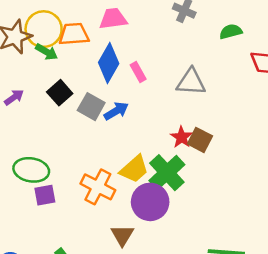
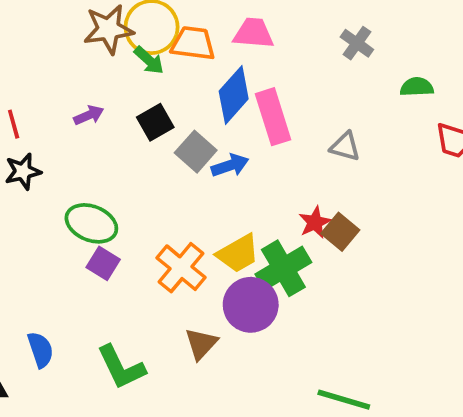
pink rectangle: (138, 72) -> (273, 117), size x1.8
gray triangle: (191, 82) -> (345, 147), size x0.7
purple square: (45, 195) -> (103, 263), turned 30

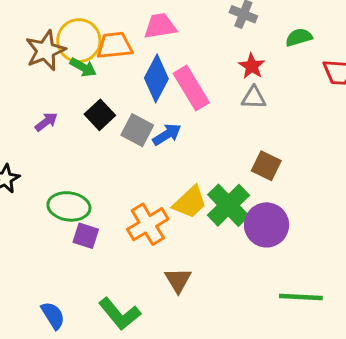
red star: (315, 222) -> (252, 66), moved
orange cross: (181, 268) -> (148, 224), turned 33
purple circle: (251, 305) -> (267, 225), moved

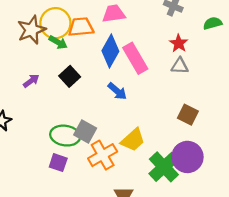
gray square: (137, 130) -> (85, 132), moved
blue arrow: (167, 134) -> (117, 91), turned 72
green cross: (228, 205) -> (164, 167), moved
green ellipse: (69, 206) -> (65, 136), moved

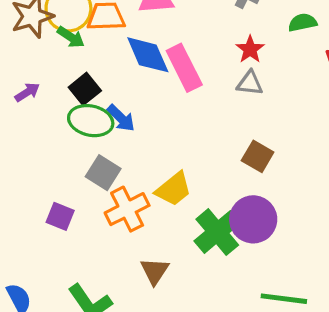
blue diamond: (110, 51) -> (148, 55), turned -56
blue arrow: (117, 91) -> (121, 118), moved
green ellipse: (65, 136) -> (91, 121), moved

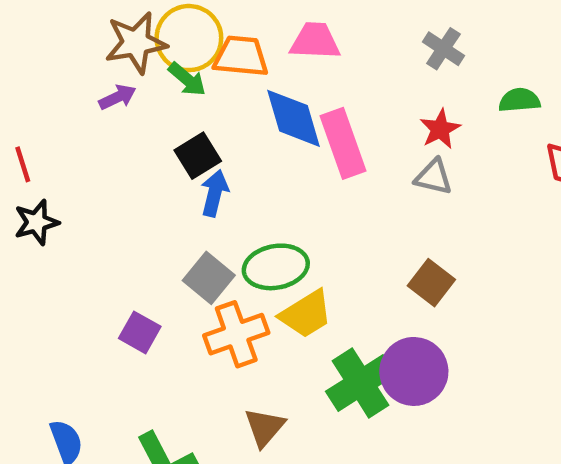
purple arrow: (27, 92) -> (117, 97), moved
blue arrow: (121, 118) -> (215, 193), moved, turned -128
green ellipse: (91, 121) -> (276, 267), moved, turned -30

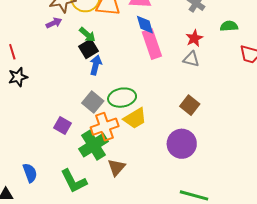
green arrow: (187, 79) -> (87, 35), moved
blue diamond: (294, 118) -> (145, 25), moved, size x0.7
green cross: (361, 383) -> (94, 145), moved

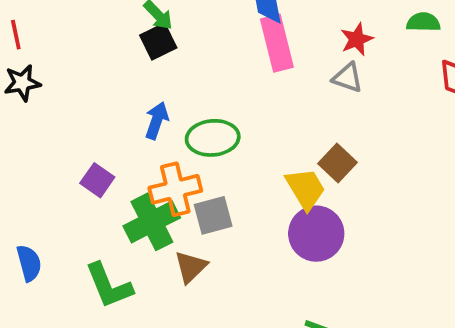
blue arrow: (96, 65) -> (157, 121), moved
gray square: (93, 102) -> (213, 215), moved, turned 30
yellow trapezoid: (135, 118) -> (306, 189), moved, turned -95

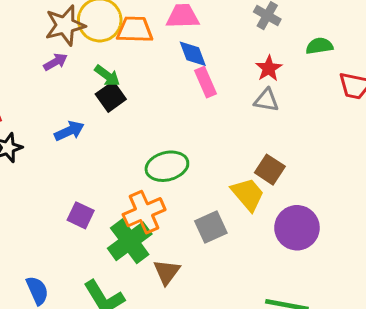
pink rectangle: (277, 43) -> (206, 82), size x0.7
blue arrow: (157, 121) -> (69, 131), moved, turned 56
gray square: (213, 215) -> (211, 227), moved
purple circle: (316, 234) -> (297, 228), moved

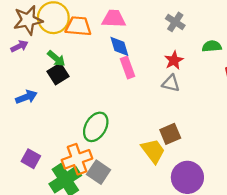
green ellipse: (167, 166) -> (96, 127), turned -48
brown square: (270, 170) -> (170, 134), turned 30
gray square: (211, 227) -> (99, 172), moved, turned -35

